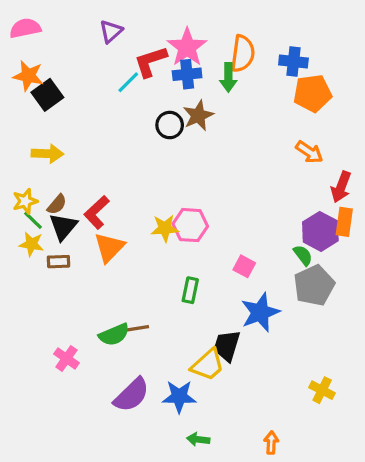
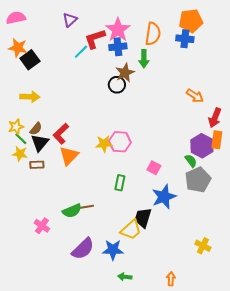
green arrow: (228, 77) -> (144, 59), moved
orange pentagon: (313, 93) -> (191, 21), moved
black circle: (170, 125) -> (117, 85), moved

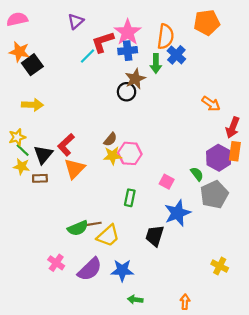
blue cross: (185, 39) -> (176, 55), moved, turned 36
brown semicircle: (36, 129) -> (110, 139), moved
green semicircle: (191, 161) -> (197, 174), moved
pink cross: (42, 226) -> (56, 263), moved
yellow trapezoid: (131, 230) -> (108, 236), moved

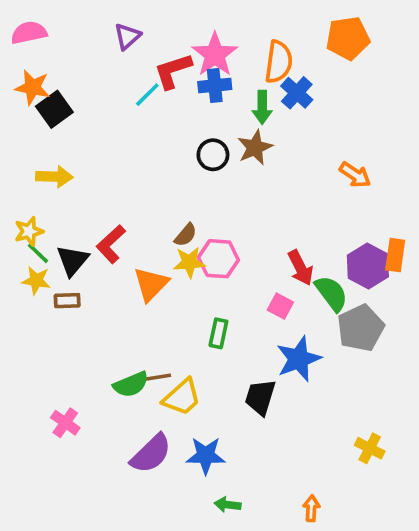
brown star: (135, 79) -> (255, 147), moved
red arrow: (233, 127) -> (300, 268), moved, turned -48
orange triangle: (75, 169) -> (151, 284), moved
green semicircle: (197, 174) -> (331, 293), size x1.5
pink cross: (56, 263) -> (65, 423), moved

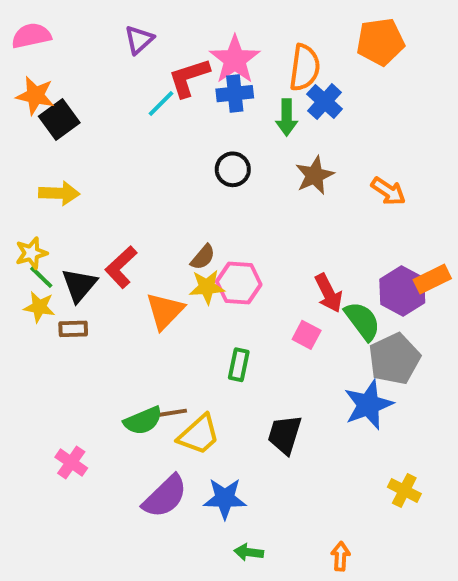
brown star: (255, 147) -> (315, 175), moved
orange rectangle: (395, 255) -> (432, 279), turned 56
blue star: (299, 359) -> (368, 405), moved

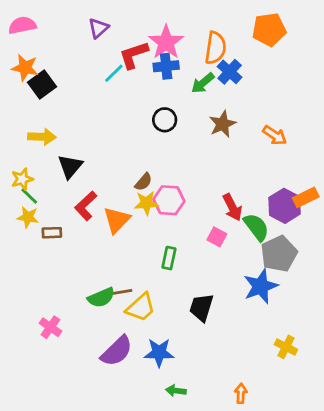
green arrow: (287, 117) -> (203, 83), turned 50
red L-shape: (121, 267) -> (86, 206), moved
black triangle: (79, 285) -> (70, 166), moved

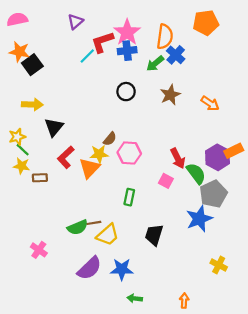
yellow star: (146, 203) -> (99, 154), moved

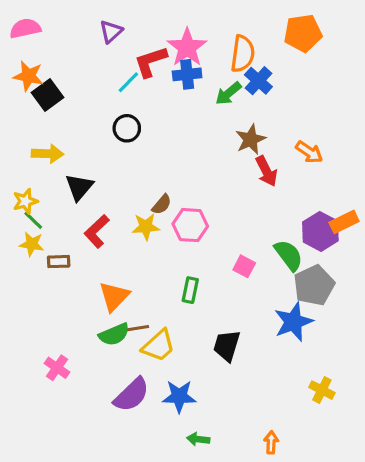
black circle: (126, 92) -> (127, 128), moved
red arrow: (178, 158) -> (266, 171), moved
orange triangle: (89, 168) -> (114, 296), moved

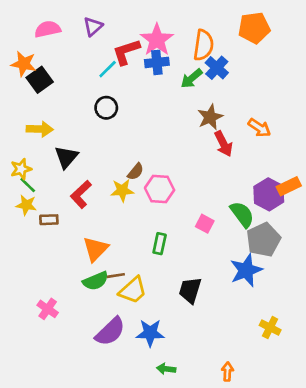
pink semicircle: (25, 28) -> (48, 29), moved

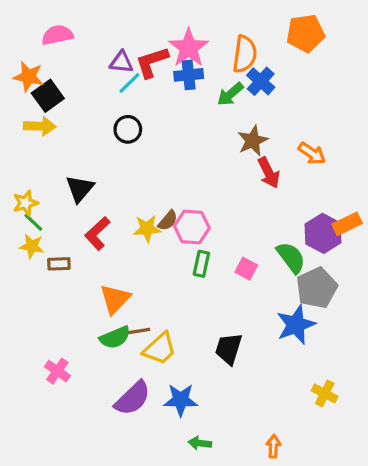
purple triangle: (93, 26) -> (121, 62), moved, turned 48
yellow arrow: (40, 129) -> (40, 126), moved
brown semicircle: (136, 172) -> (168, 221), moved
green rectangle: (160, 244) -> (201, 264), moved

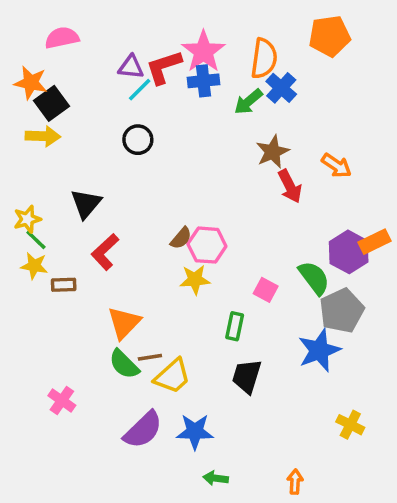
yellow star: (147, 229) -> (195, 280), moved
green rectangle: (201, 264) -> (235, 326), moved
green semicircle: (115, 337) -> (124, 364), turned 68

